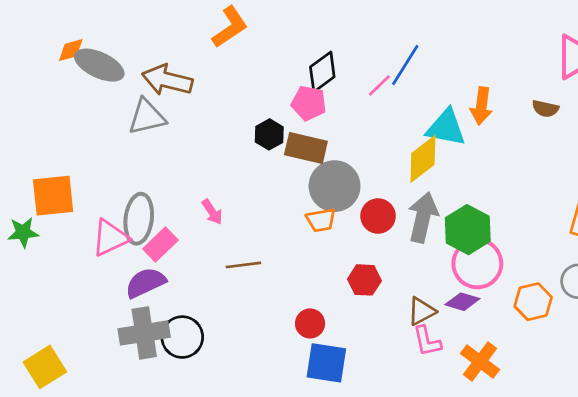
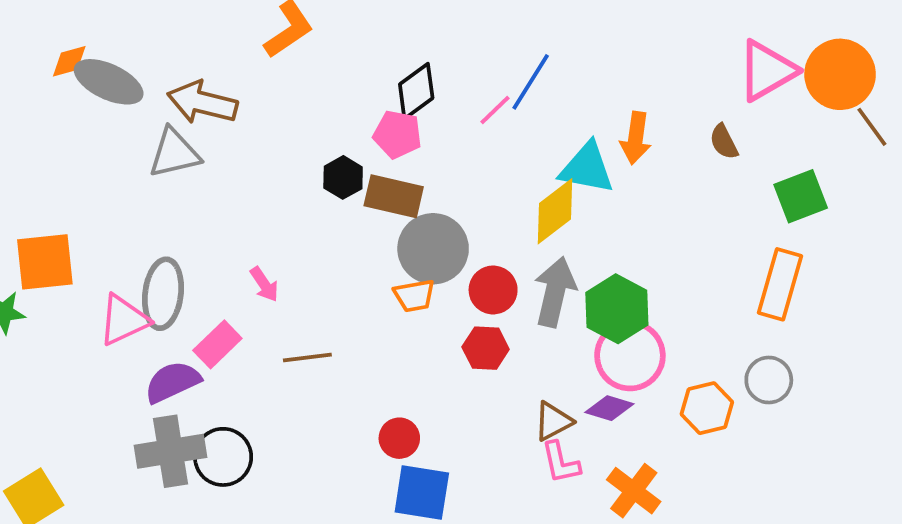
brown semicircle: (545, 109) -> (724, 142), turned 50
pink rectangle: (160, 245) -> (217, 344), moved
red hexagon: (364, 280) -> (486, 348), moved

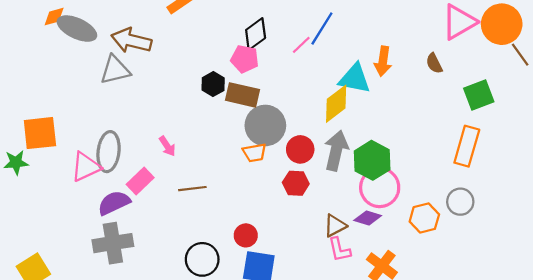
black circle: (223, 457) -> (202, 259), moved

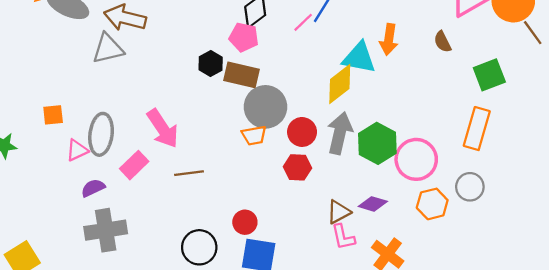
orange square: (40, 133) -> (53, 115), moved, size x0.6
pink arrow: (167, 146) -> (163, 129), size x1.8
pink triangle: (86, 167) -> (77, 150), size x0.7
pink circle: (380, 188) -> (416, 159), moved
purple semicircle: (114, 203) -> (93, 188), moved, size x0.7

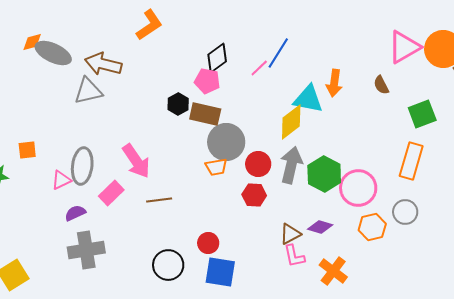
orange square: (53, 115) -> (27, 150), moved

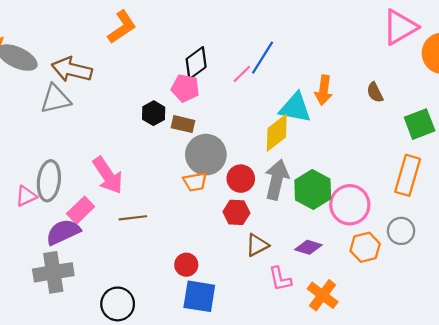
pink triangle: (404, 47) -> (400, 27), moved
brown rectangle: (205, 114) -> (183, 124), size x0.7
purple semicircle: (75, 213) -> (63, 232), moved, size x1.5
brown triangle: (290, 234) -> (257, 245), moved
black circle: (168, 265) -> (118, 304), moved

